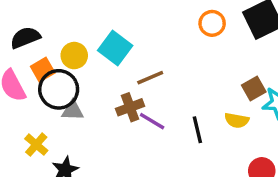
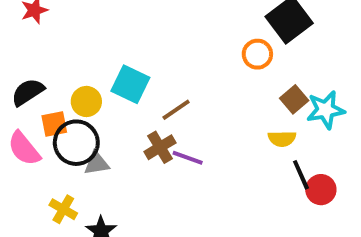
orange circle: (212, 23) -> (257, 54), moved
orange square: (43, 70) -> (54, 124), turned 30
black line: (197, 130) -> (301, 175), moved

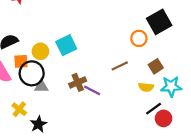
cyan square: (130, 84) -> (66, 45), turned 30
brown line: (176, 110) -> (120, 66), moved
cyan star: (326, 110) -> (171, 86), moved
black line: (301, 175) -> (154, 109), turned 70

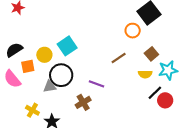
black circle: (32, 73) -> (61, 75), moved
brown cross: (78, 82) -> (83, 102), moved

